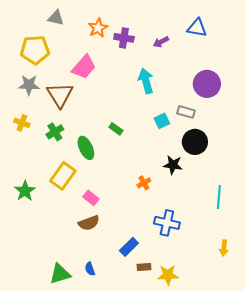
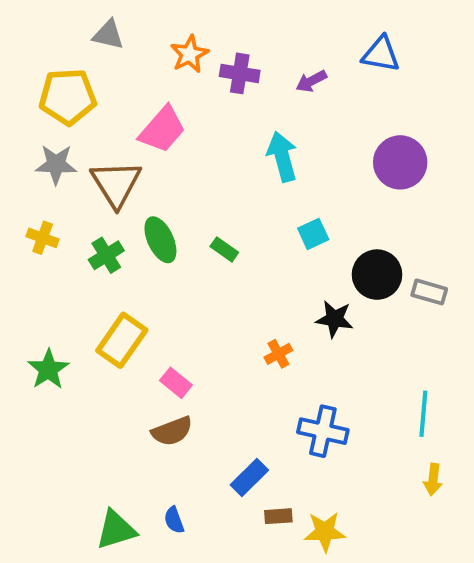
gray rectangle: (186, 112) -> (429, 292), moved
green ellipse: (86, 148) -> (160, 240), moved
cyan line: (219, 197) -> (423, 414), moved

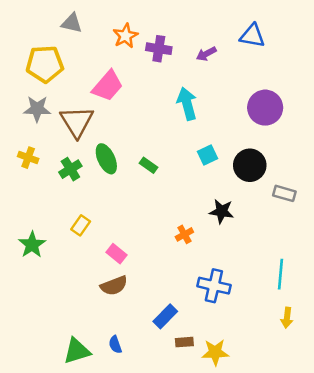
black circle: (377, 275) -> (250, 165), moved
yellow rectangle: (122, 340) -> (81, 225), size x0.6

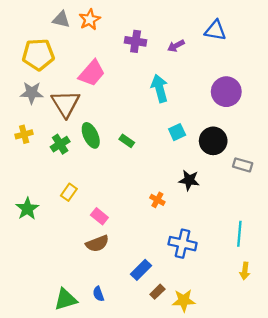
orange star: (125, 36) -> (90, 20), moved
yellow cross: (28, 158) -> (24, 134), turned -35
orange cross: (184, 234) -> (157, 200), turned -32
brown rectangle: (184, 342) -> (157, 292), turned -40

